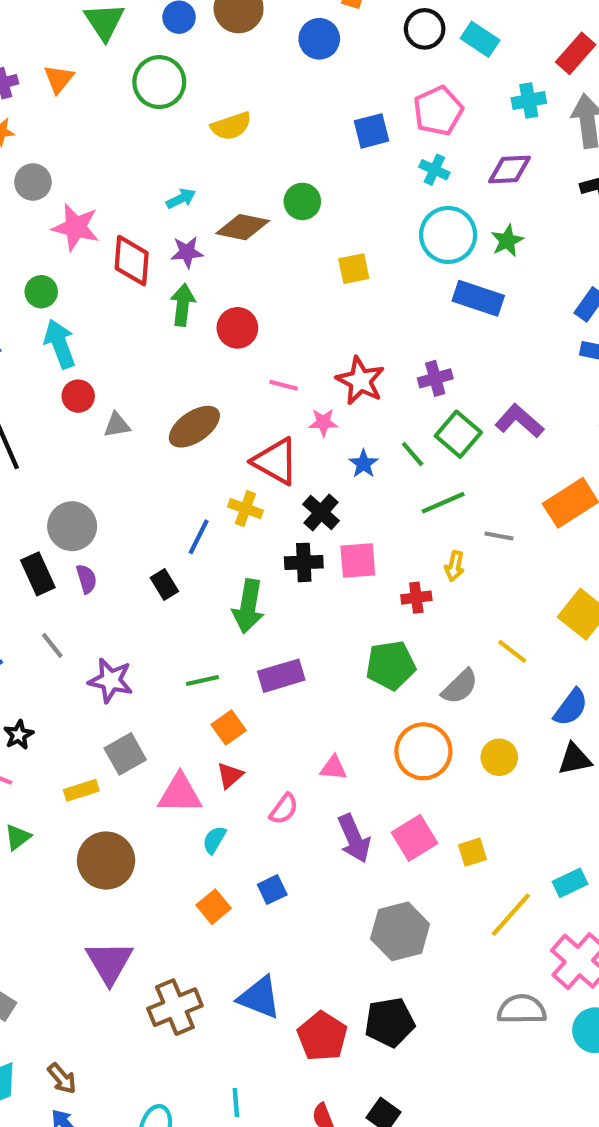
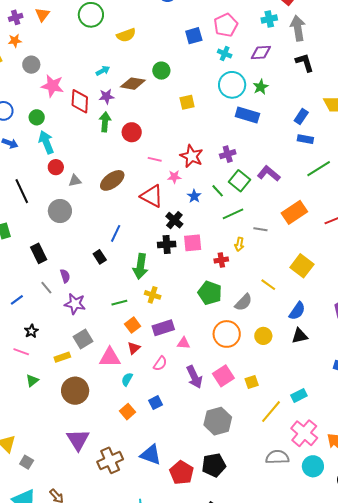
yellow cross: (245, 509) -> (153, 295), moved
gray circle: (72, 526) -> (60, 211), moved
purple semicircle: (86, 579) -> (65, 276), moved
green pentagon: (391, 665) -> (210, 293), turned 30
purple rectangle: (281, 676) -> (163, 328), moved

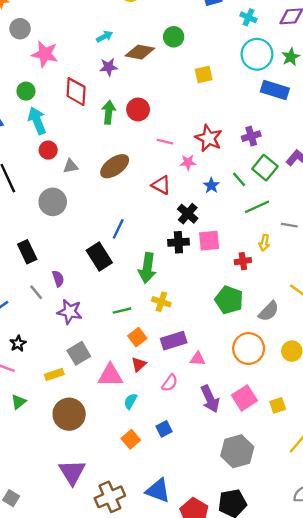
red diamond: (80, 101) -> (76, 92), moved
green arrow: (105, 122) -> (109, 112), moved
red triangle: (152, 196) -> (161, 185), size x0.7
black rectangle: (100, 257) -> (99, 256), size x1.6

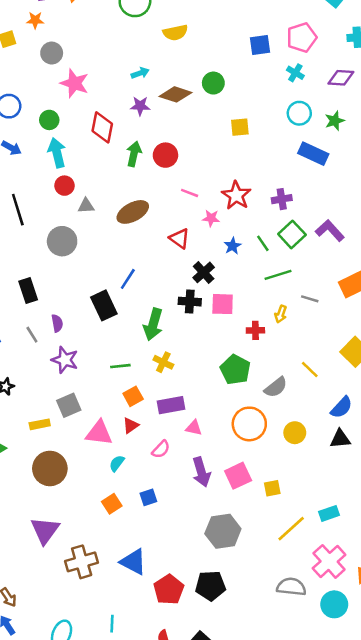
cyan circle: (257, 54) -> (299, 113), size x0.7

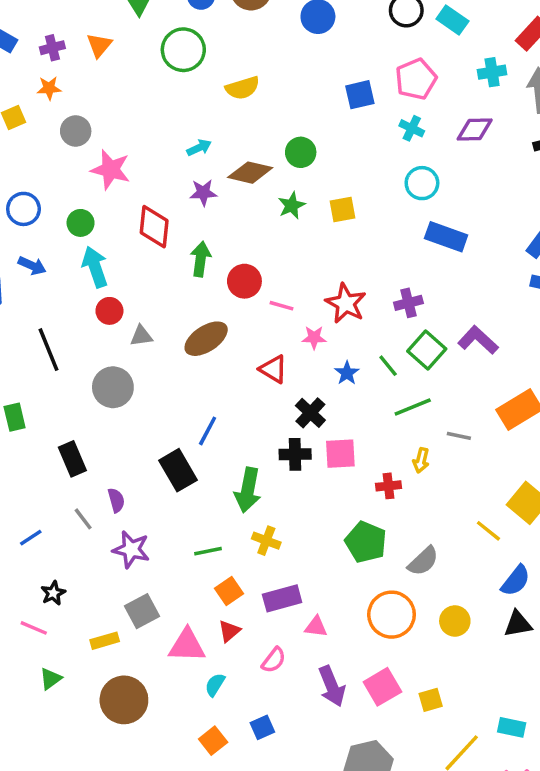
green star: (335, 121) -> (292, 205), moved
red circle: (165, 155) -> (244, 281), moved
yellow line: (310, 370) -> (488, 531), moved
cyan rectangle: (329, 513) -> (512, 727), turned 36

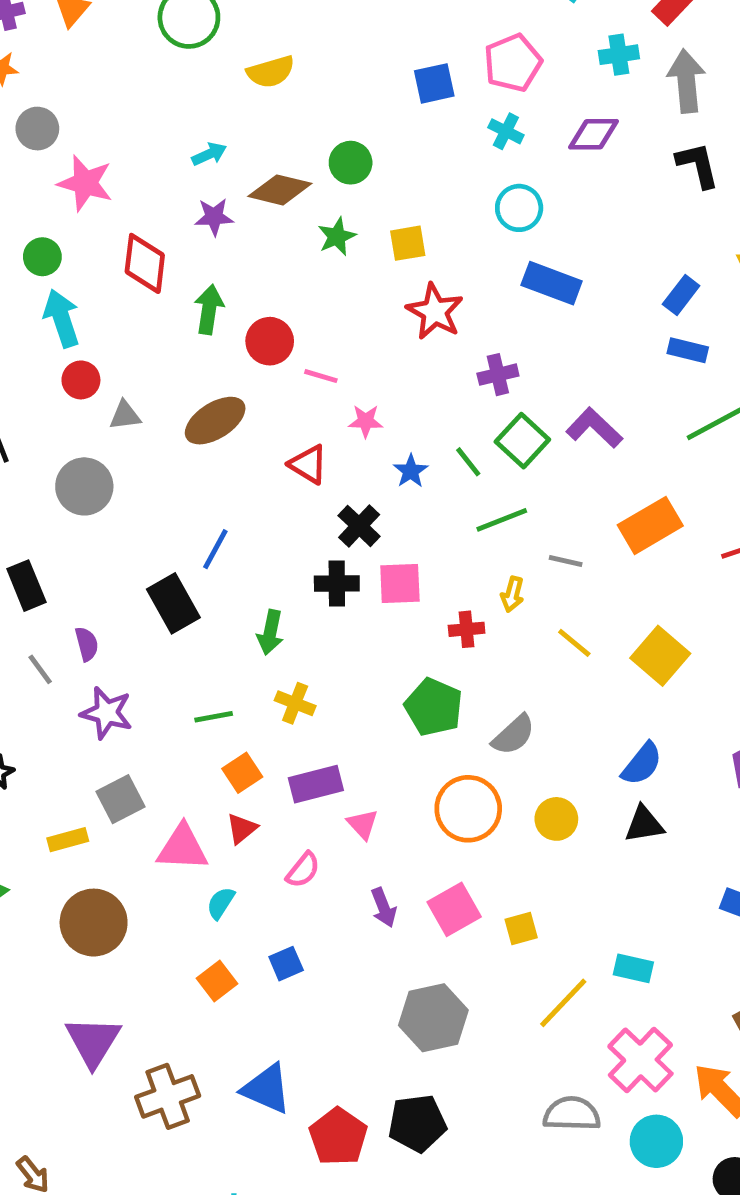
red star: (346, 303) -> (435, 311), moved
green arrow: (248, 490) -> (270, 632), size x0.7
yellow line: (488, 531) -> (574, 643), moved
pink triangle: (316, 627) -> (363, 824), turned 40
purple arrow: (332, 686) -> (384, 907), size x0.7

